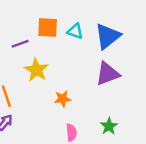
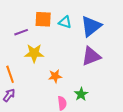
yellow star: (36, 70) -> (34, 53), turned -30
green star: (109, 126) -> (81, 94), moved

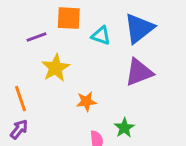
cyan triangle: (65, 22) -> (101, 36), moved
yellow star: (34, 53) -> (56, 68), turned -30

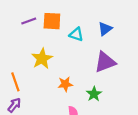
blue triangle: (139, 28) -> (105, 29), size x0.6
purple line: (37, 37) -> (29, 21), moved
green star: (124, 128) -> (94, 94), moved

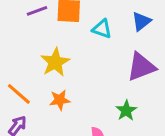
orange line: (15, 82) -> (19, 94), turned -30
orange star: (65, 84) -> (60, 100), moved

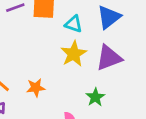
blue triangle: (141, 21) -> (109, 17), size x1.4
yellow star: (55, 62) -> (74, 54), moved

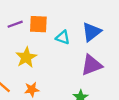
yellow star: (74, 54) -> (26, 57), moved

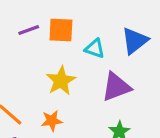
yellow star: (26, 57) -> (61, 81), moved
purple triangle: (92, 65) -> (116, 87), moved

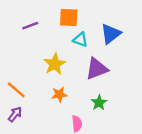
orange square: (61, 30) -> (69, 17), moved
orange star: (52, 121) -> (59, 94), moved

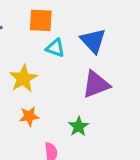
blue triangle: (111, 34) -> (93, 41), turned -35
purple triangle: (97, 69) -> (96, 84), moved

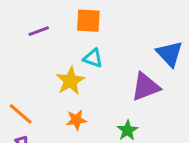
blue triangle: (93, 41) -> (170, 54), moved
cyan triangle: (55, 48) -> (93, 58), moved

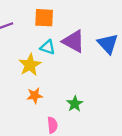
purple triangle: (145, 87) -> (74, 41), moved, turned 50

